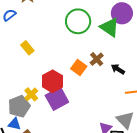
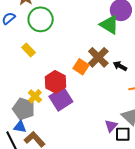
green circle: (78, 21) -> (41, 19), moved
brown cross: (97, 59) -> (98, 57), size x1.5
gray pentagon: (19, 106) -> (24, 109), turned -30

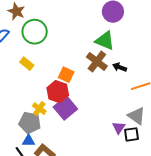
green triangle: (109, 25) -> (105, 41), moved
orange square: (81, 67) -> (66, 75), moved

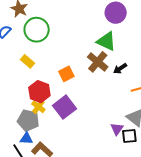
black arrow: (120, 67) -> (120, 69), turned -56
orange square: (66, 75) -> (66, 74), turned 35
red hexagon: (58, 92) -> (39, 92), moved

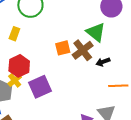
yellow rectangle: (27, 61) -> (14, 34), turned 56
orange square: (66, 74) -> (63, 48), moved

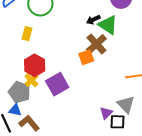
orange square: (63, 48) -> (86, 57), moved
black arrow: (103, 62) -> (93, 20), moved

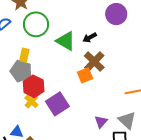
green triangle: (108, 25) -> (66, 41), moved
gray pentagon: (19, 92) -> (21, 71), moved
purple triangle: (106, 113) -> (101, 122), moved

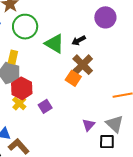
orange square: (85, 75) -> (73, 78), turned -35
purple square: (57, 104) -> (45, 106), size x0.6

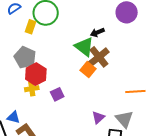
green triangle: (54, 44) -> (84, 47), moved
yellow rectangle: (13, 57) -> (30, 27), moved
yellow cross: (19, 103) -> (32, 89), turned 32

